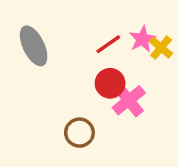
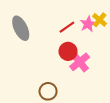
yellow cross: (161, 48) -> (100, 20), moved
brown circle: (79, 133) -> (48, 91), moved

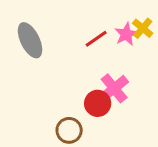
red circle: (68, 51) -> (98, 103), moved

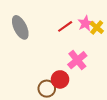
yellow cross: (143, 28) -> (97, 27), moved
red circle: (98, 103) -> (60, 79), moved

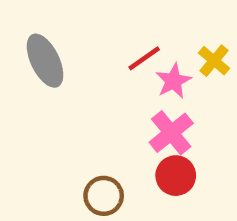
pink star: (85, 23) -> (173, 81), moved
red circle: (60, 79) -> (176, 176), moved

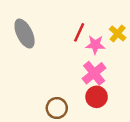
red line: (144, 58) -> (79, 32), turned -30
pink star: (173, 81) -> (95, 45), turned 30

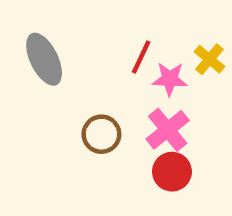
brown circle: (57, 108) -> (101, 134), moved

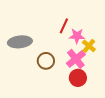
gray ellipse: (44, 59) -> (20, 42), moved, turned -70
yellow cross: (209, 59) -> (89, 46), moved

